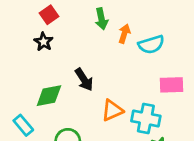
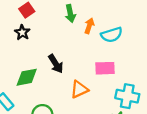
pink rectangle: (171, 85) -> (105, 68), moved
cyan cross: (146, 119) -> (127, 96), moved

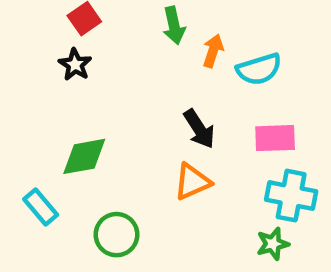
black arrow: (56, 64) -> (199, 129), moved
pink rectangle: (105, 68) -> (275, 138), moved

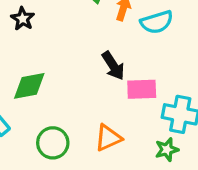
pink rectangle: (275, 138) -> (142, 89), moved
orange triangle: (192, 182) -> (108, 138), moved

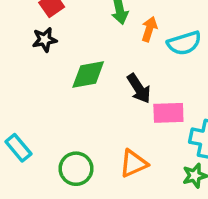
black star: (23, 19) -> (45, 40), turned 30
green diamond: (29, 86) -> (88, 74), moved

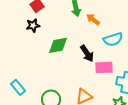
orange arrow: (149, 29) -> (93, 19), turned -72
cyan semicircle: (184, 43) -> (113, 39), moved

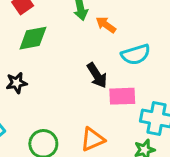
black star: (33, 25) -> (17, 83), moved
green diamond: (58, 45) -> (33, 38), moved

